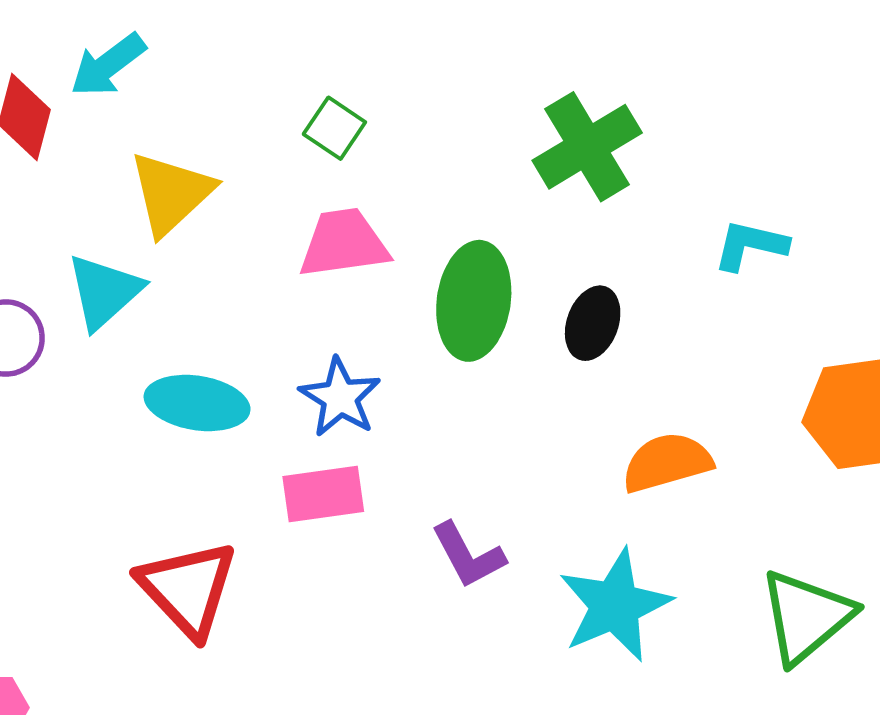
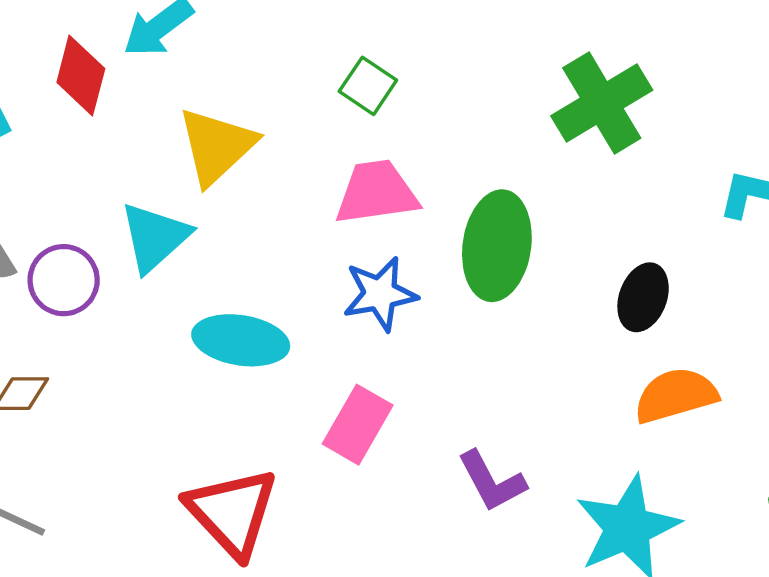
black ellipse: (593, 323) -> (643, 297), moved
blue star: (340, 397) -> (380, 294), moved, turned 30
pink rectangle: (323, 494) -> (358, 425), turned -52

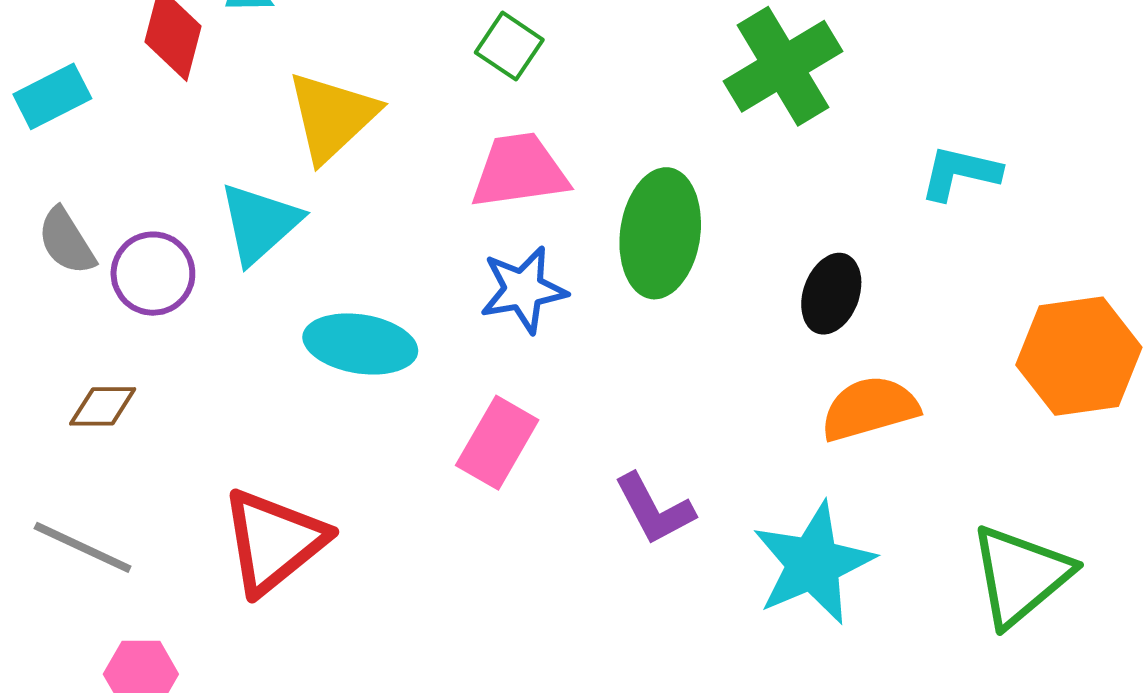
red triangle: (232, 512) -> (274, 541), moved, turned 34

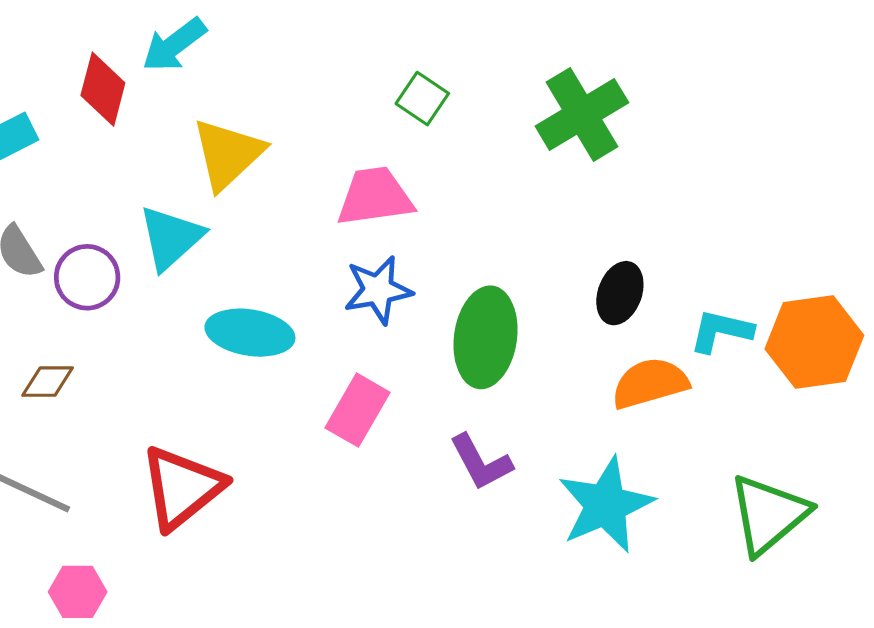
green square: (509, 46) -> (422, 99), moved
cyan L-shape: (960, 173) -> (721, 331), moved
green ellipse: (660, 233) -> (486, 337), moved

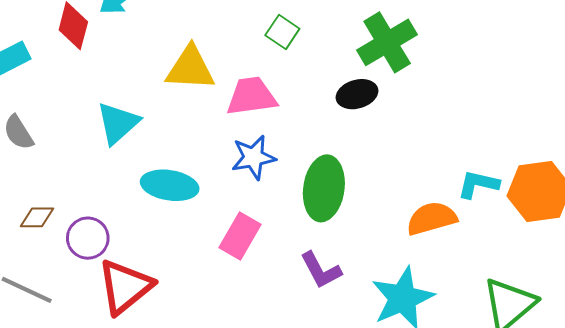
yellow triangle: (228, 154) -> (190, 68), moved, turned 46
purple circle: (87, 277) -> (88, 238), moved
black ellipse: (620, 293) -> (357, 94), moved, turned 54

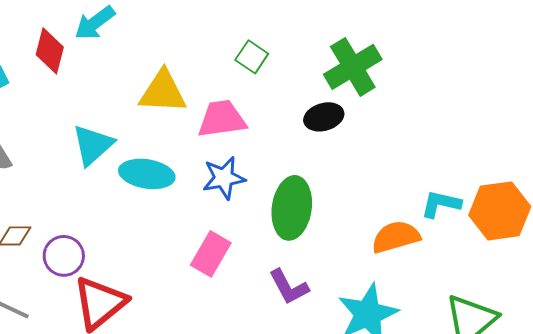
cyan ellipse: (170, 185) -> (147, 174), moved

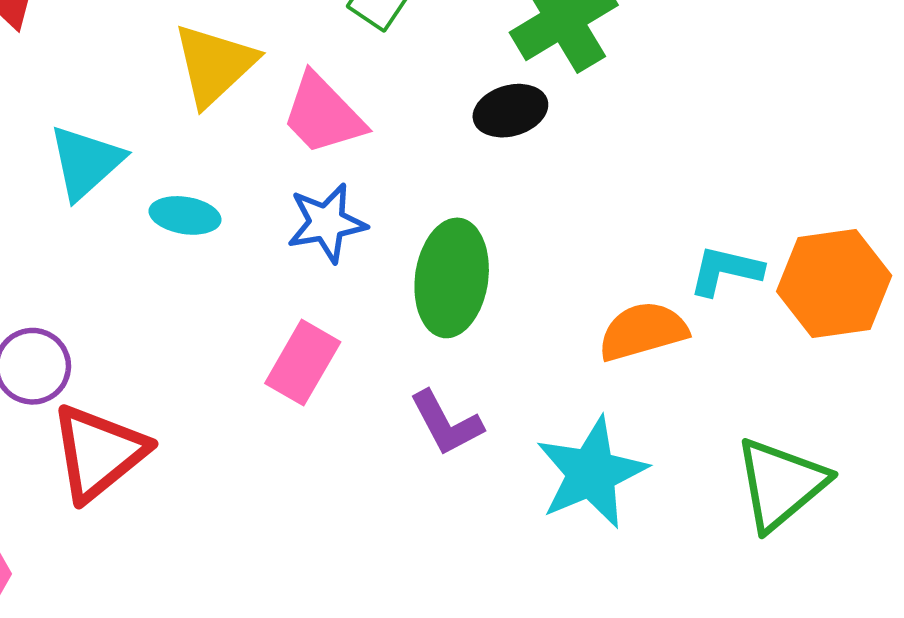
yellow triangle: (163, 92) -> (214, 65), turned -46
pink trapezoid: (222, 119) -> (323, 114), turned -126
cyan ellipse: (147, 174) -> (185, 215), size x0.7

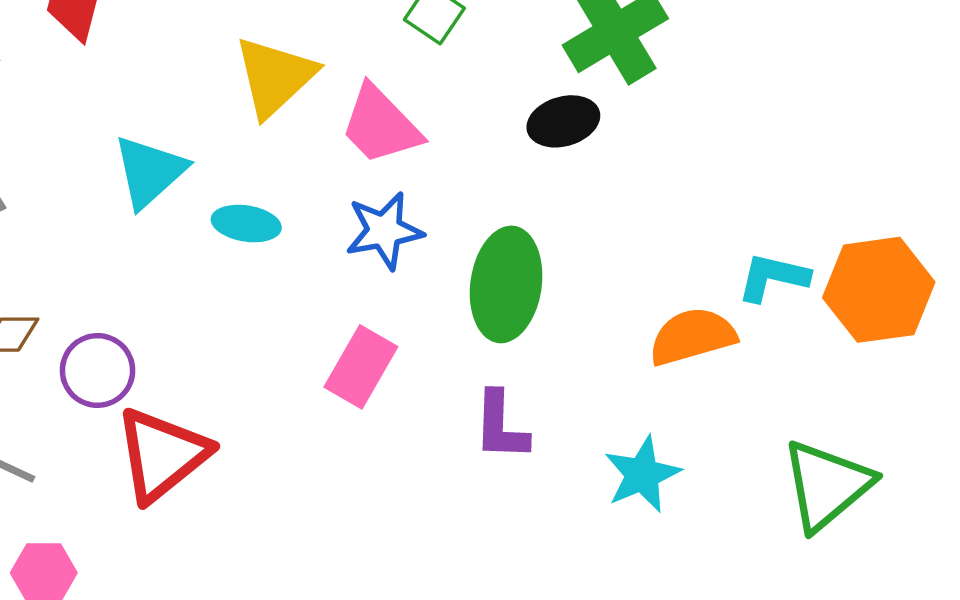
purple L-shape: (446, 423) -> (501, 426), turned 30
cyan star: (591, 473) -> (642, 474), size x0.7

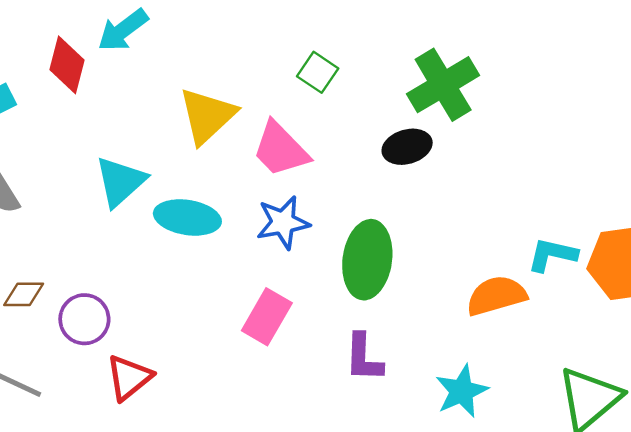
cyan ellipse: (246, 224) -> (187, 217), size x1.4
red triangle: (162, 455) -> (129, 378), size x0.7

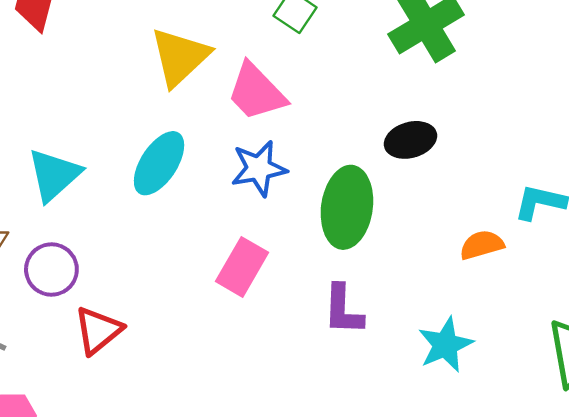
black ellipse: (407, 147) -> (410, 140), moved
cyan triangle: (120, 181) -> (54, 175), moved
cyan ellipse: (187, 217) -> (159, 163), turned -66
orange semicircle: (496, 296) -> (482, 245), size x0.7

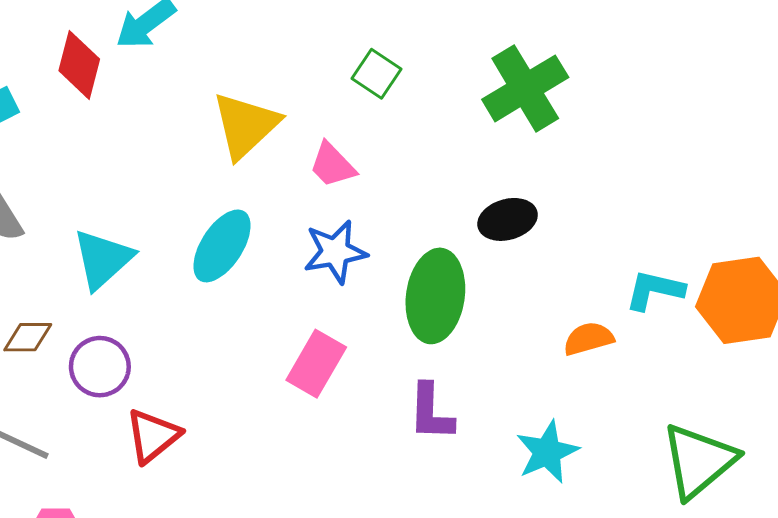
pink trapezoid: (256, 92) -> (332, 165), size x0.7

